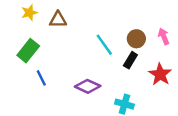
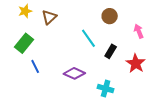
brown triangle: (58, 20) -> (49, 17), turned -42
brown circle: (136, 39) -> (110, 16), moved

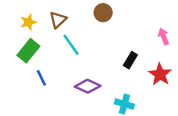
yellow star: (25, 11) -> (28, 22), moved
brown circle: (110, 16) -> (103, 13), moved
cyan line: (88, 38) -> (71, 45), moved

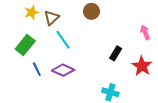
yellow star: (28, 22) -> (32, 12), moved
purple diamond: (88, 86) -> (63, 70), moved

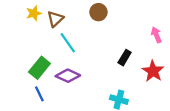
green rectangle: (25, 45) -> (39, 68), moved
blue line: (37, 69) -> (39, 94), moved

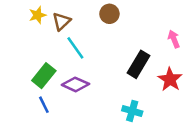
black rectangle: (125, 58) -> (138, 64), size x1.5

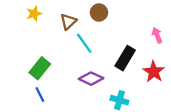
brown triangle: (62, 21) -> (68, 22), moved
cyan line: (75, 48) -> (84, 43), moved
purple diamond: (75, 84) -> (91, 79), moved

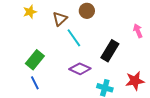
red star: (154, 72) -> (135, 81), moved, turned 30

